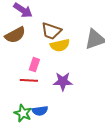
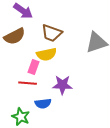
yellow semicircle: (60, 45) -> (47, 54), moved
blue semicircle: (40, 111) -> (43, 103), moved

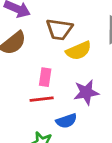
yellow semicircle: (47, 54) -> (79, 51), moved

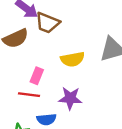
brown trapezoid: (59, 29) -> (48, 23), moved

